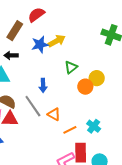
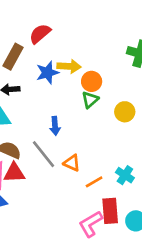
yellow arrow: (57, 41) -> (69, 66), turned 36
orange circle: (85, 87) -> (92, 81), moved

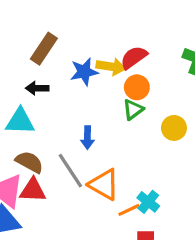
red semicircle: (40, 34) -> (134, 57), moved
orange triangle: (72, 163) -> (104, 184), size x1.5
cyan cross: (125, 175) -> (148, 202), moved

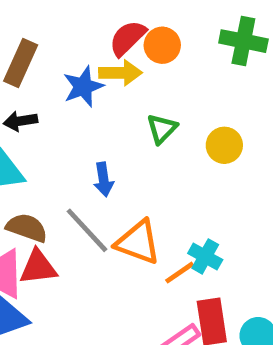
red semicircle: (134, 57) -> (127, 38), moved
orange circle: (137, 87) -> (162, 45), moved

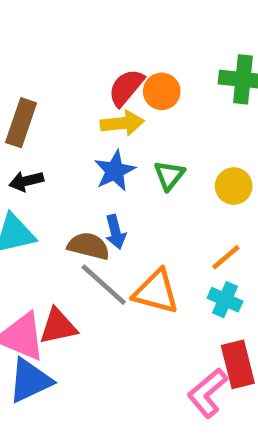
blue star: (83, 87) -> (115, 171), moved
brown semicircle: (27, 228) -> (89, 246), moved
orange line: (180, 273) -> (226, 257), moved

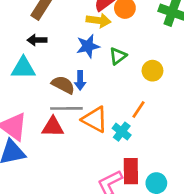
orange line: (226, 257) -> (139, 110), turned -30
gray line: (104, 285) -> (66, 108), turned -56
cyan cross: (225, 300) -> (122, 132), moved
red triangle: (58, 326) -> (53, 127), moved

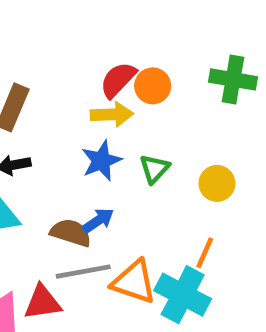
blue arrow: (80, 80) -> (98, 221), turned -114
red triangle: (53, 127) -> (42, 302), moved
cyan cross: (122, 132) -> (183, 295), size x1.6

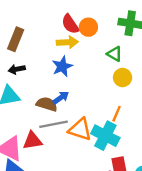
red semicircle: (118, 80) -> (70, 24), turned -78
green triangle: (154, 169) -> (115, 54), moved, turned -42

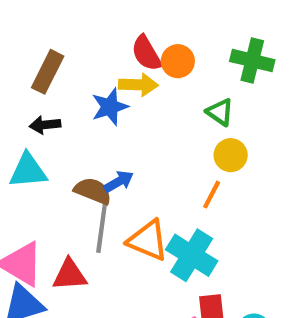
blue star: (62, 66) -> (110, 107), moved
orange line: (117, 114) -> (212, 195), moved
gray line: (53, 124) -> (102, 227), turned -76
red triangle: (32, 141) -> (70, 275), moved

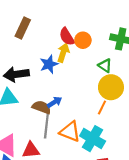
brown rectangle: (48, 72) -> (23, 28), moved
yellow arrow: (138, 85) -> (63, 53), turned -72
black arrow: (45, 125) -> (16, 74), size x1.6
yellow circle: (231, 155) -> (111, 87), size x1.5

